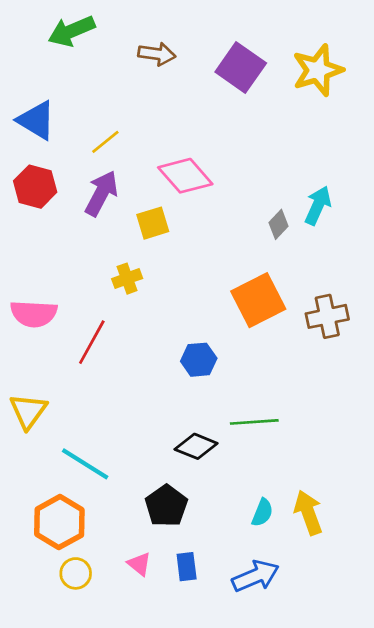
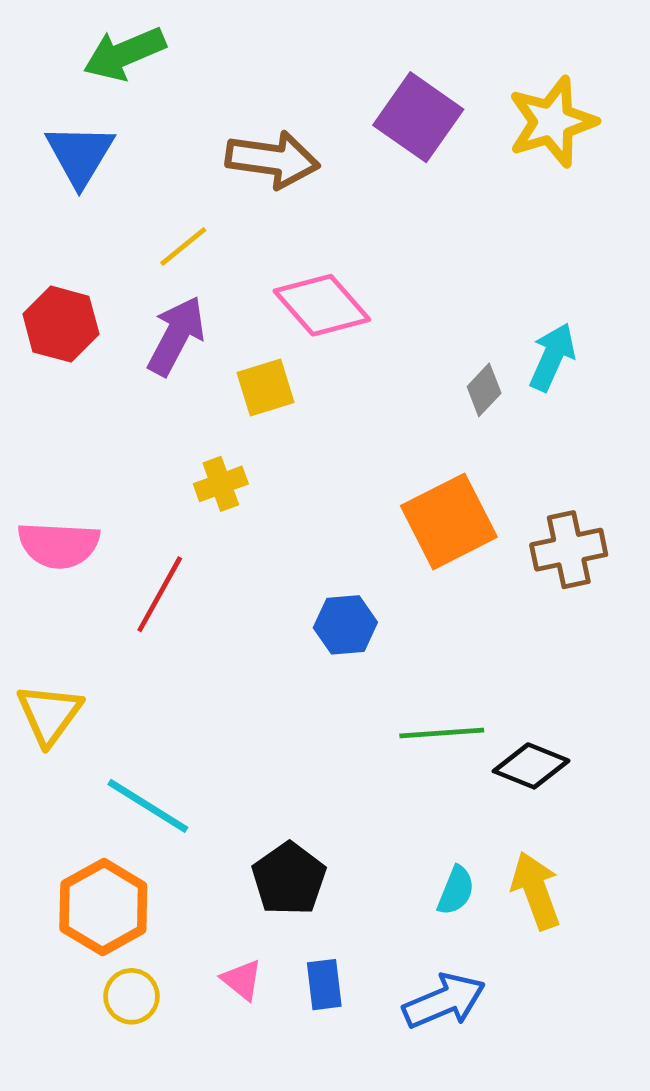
brown arrow: (157, 54) -> (273, 159), moved, size x1.4
blue triangle: (36, 120) -> (80, 155), moved, turned 30
black diamond: (196, 446) -> (531, 766), moved

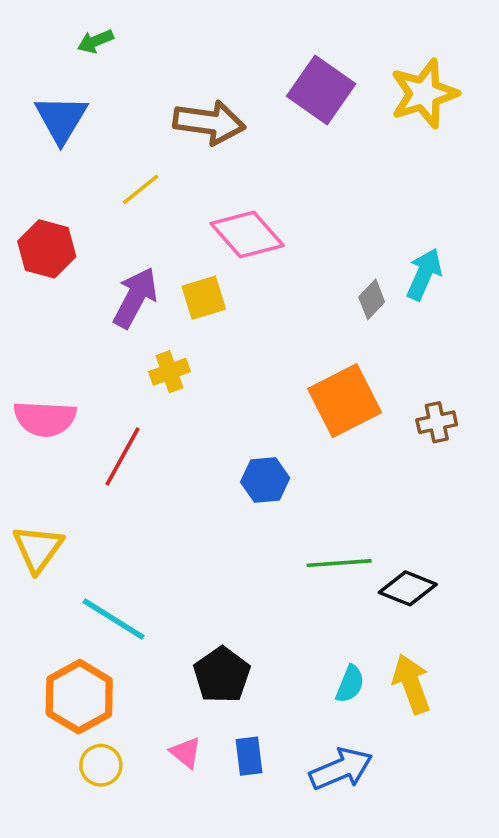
green arrow: (124, 54) -> (95, 41), size x0.6
purple arrow: (176, 336) -> (135, 298), moved
brown cross: (569, 550) -> (437, 422), size x0.7

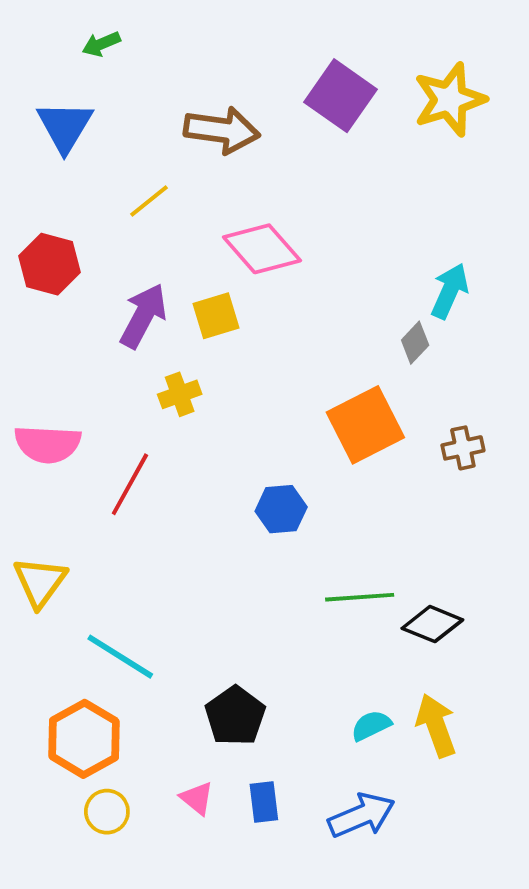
gray diamond: (372, 299) -> (415, 343), moved
cyan semicircle: (350, 684) -> (371, 725), turned -138

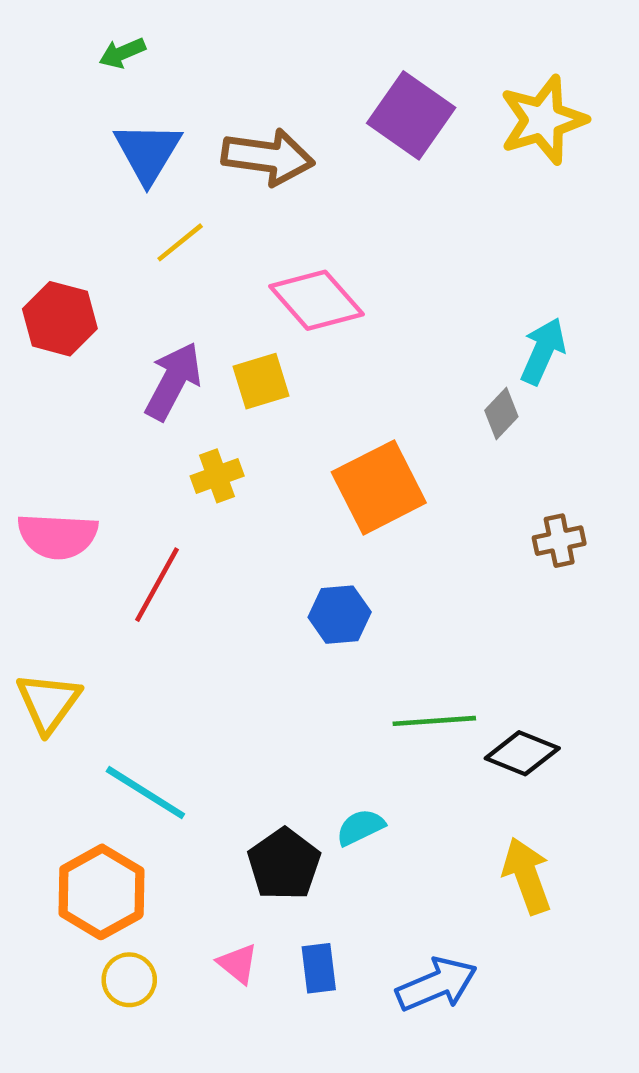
blue triangle: (65, 126) -> (148, 152), moved
orange square: (365, 425) -> (379, 487), moved
cyan semicircle: (371, 725) -> (360, 827), moved

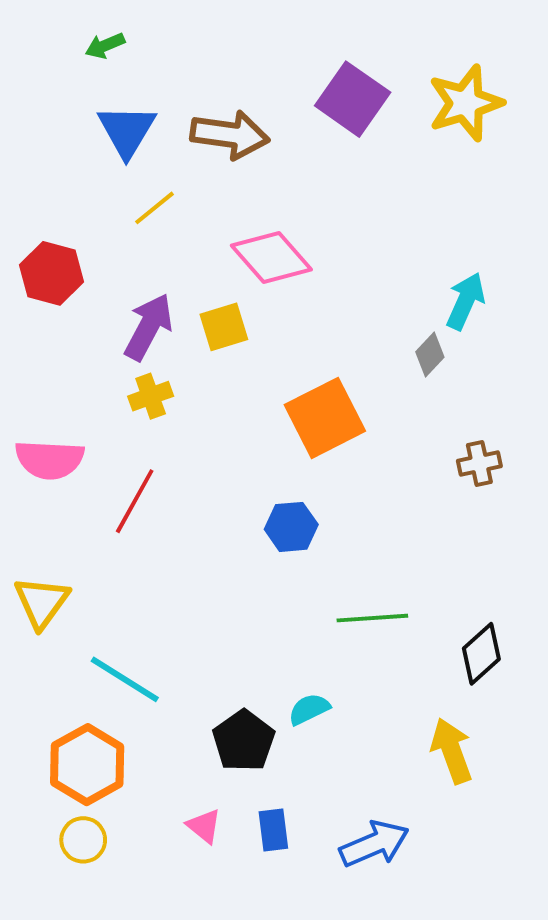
yellow cross: (217, 476) -> (151, 396), moved
black diamond: (522, 753) -> (481, 654), moved, turned -64
yellow circle: (129, 980) -> (83, 840), moved

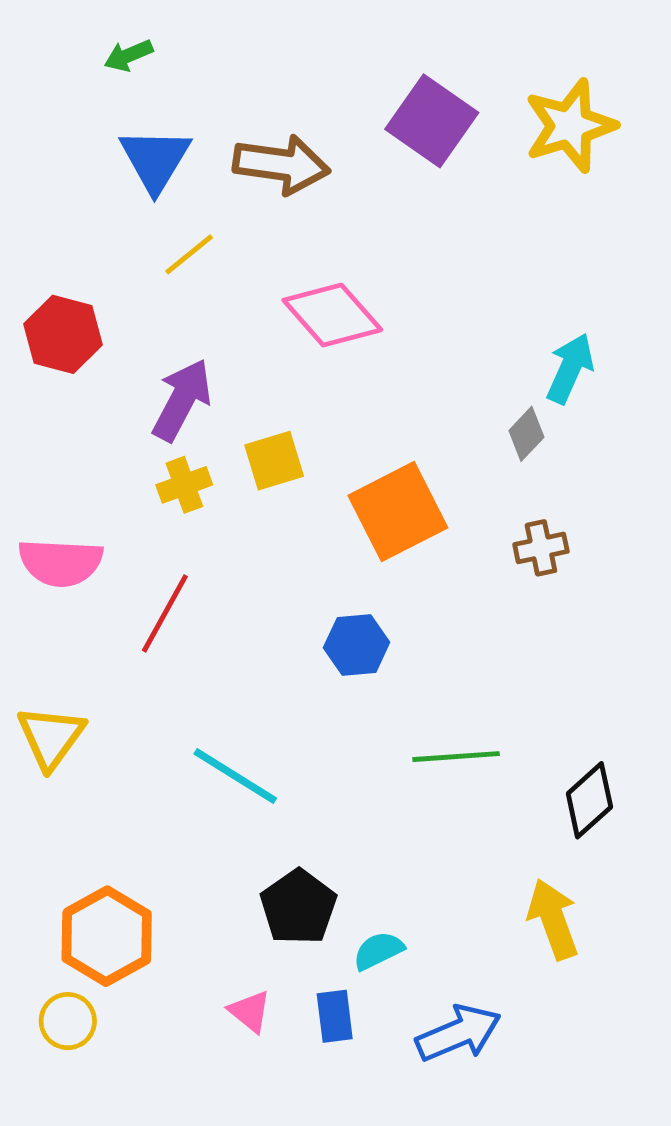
yellow square: (224, 327) -> (274, 461), moved
brown cross: (479, 464) -> (541, 548), moved
cyan line: (125, 679) -> (235, 776), moved
cyan semicircle: (309, 709) -> (378, 951), moved
yellow circle: (83, 840) -> (68, 1021), moved

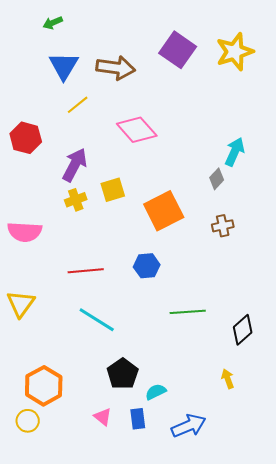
red line: (165, 613) -> (86, 271), moved, turned 56
yellow arrow: (553, 919) -> (228, 379), size x0.6

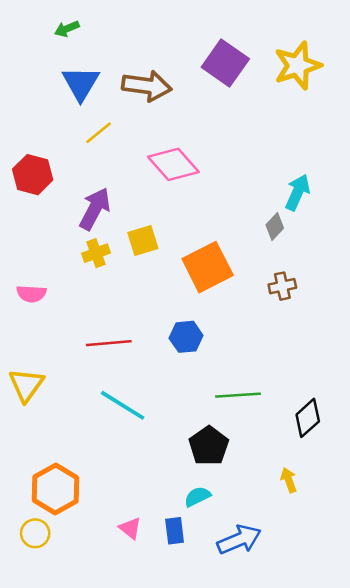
pink semicircle: (25, 232) -> (31, 294), size x0.7
black pentagon: (123, 374) -> (209, 446), moved

